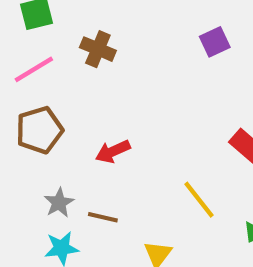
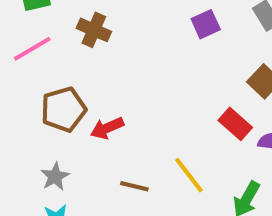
brown pentagon: (39, 130) -> (64, 109), moved
brown line: (103, 217) -> (134, 186), moved

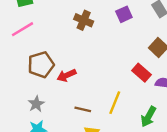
brown cross: (94, 30) -> (84, 20), moved
yellow line: (189, 175) -> (115, 103), turned 60

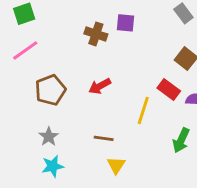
purple square: (124, 14) -> (126, 23), moved, turned 35
red arrow: (67, 75) -> (100, 86), moved
yellow line: (115, 103) -> (143, 110), moved

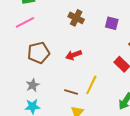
purple square: (126, 23) -> (112, 23), moved
yellow line: (143, 110) -> (91, 85), moved

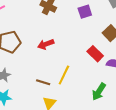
purple square: (112, 23) -> (85, 12), turned -32

